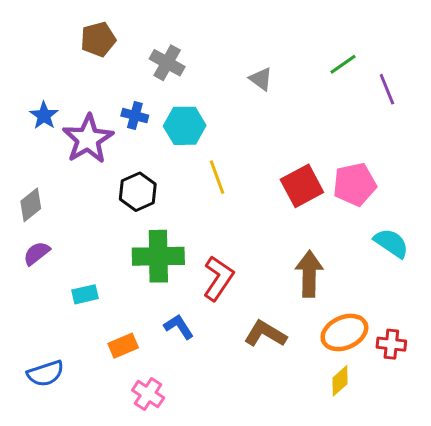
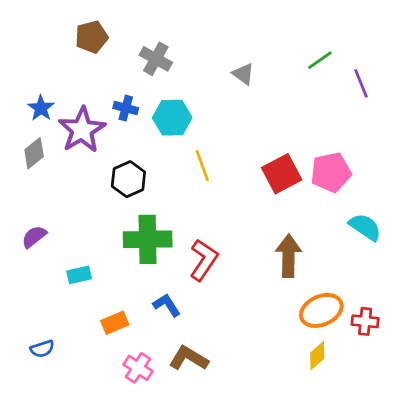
gray diamond: (31, 205) -> (34, 153), moved
brown L-shape: (265, 334) -> (189, 358), moved
blue semicircle: (45, 373) -> (42, 349), size x0.7

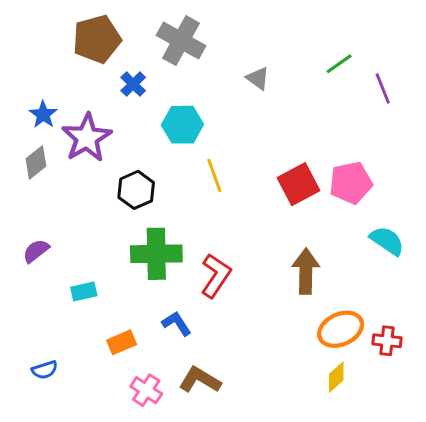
brown pentagon: (92, 37) -> (97, 39), size x1.4
gray cross: (156, 59) -> (181, 41), moved, size x1.4
blue cross: (126, 108) -> (133, 84), moved, turned 30

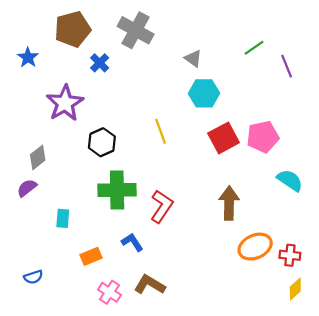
blue star: (43, 115) -> (28, 57), moved
cyan hexagon: (182, 125) -> (204, 93), moved
gray diamond: (36, 162) -> (38, 157), moved
cyan rectangle: (84, 292) -> (63, 218), turned -72
yellow diamond: (336, 377) -> (295, 289), moved

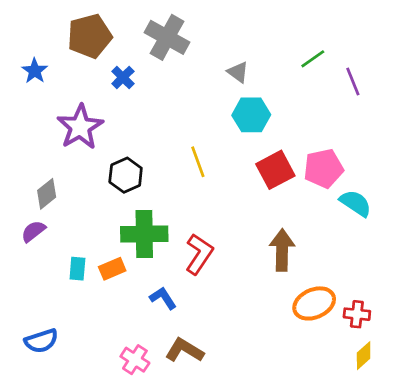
cyan semicircle: (290, 180) -> (356, 203), moved
orange rectangle: (91, 256) -> (112, 269), moved
blue semicircle: (33, 277) -> (41, 341), size x1.4

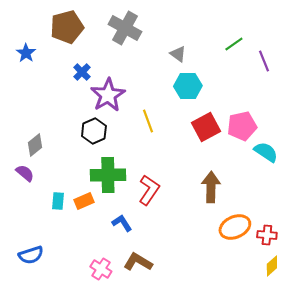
blue cross: (123, 77) -> (82, 72), moved
purple star: (80, 127) -> (108, 95), moved
purple semicircle: (33, 231) -> (25, 173), turned 78

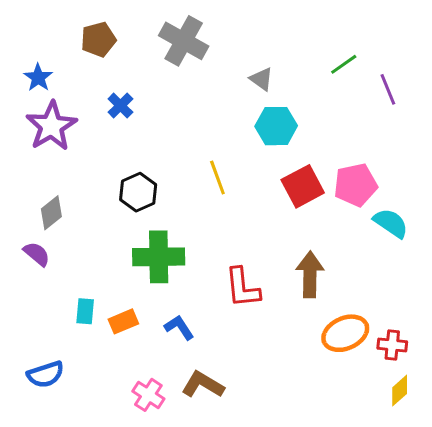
brown pentagon: (67, 27) -> (98, 39), size x0.7
purple star: (108, 95) -> (51, 126), moved
red L-shape: (149, 190) -> (242, 288), moved, turned 140
cyan rectangle: (58, 201) -> (85, 311), moved
orange rectangle: (84, 201) -> (123, 321), moved

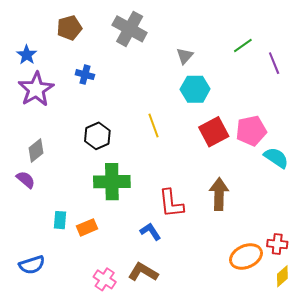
gray triangle: (261, 79) -> (185, 56), turned 36
blue cross: (120, 106) -> (85, 75), turned -30
blue L-shape: (179, 327) -> (150, 232), moved
orange ellipse: (345, 333) -> (246, 256), moved

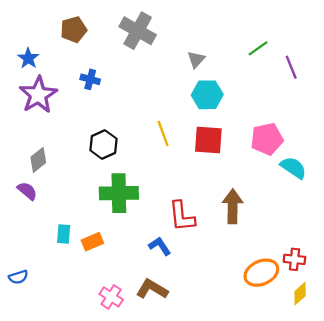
red square: (214, 132) -> (208, 140), moved, turned 32
blue semicircle: (32, 265) -> (18, 277), moved, size x0.7

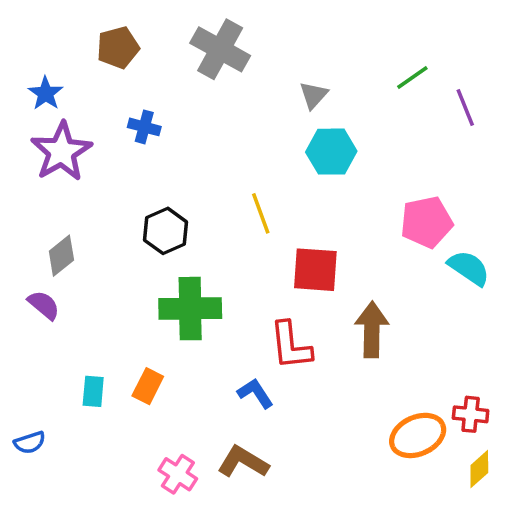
red square: (208, 140) -> (315, 270), moved
cyan rectangle: (64, 234) -> (93, 391), moved
orange rectangle: (92, 242) -> (148, 386), turned -40

